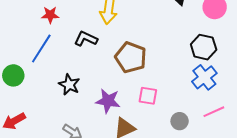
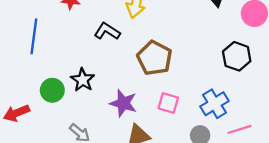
blue line: (41, 49) -> (34, 36), moved, turned -32
green circle: (13, 75) -> (52, 90), moved
blue cross: (204, 77) -> (214, 104), moved

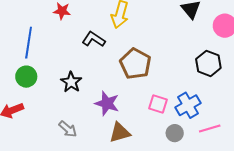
green circle: (52, 90) -> (26, 77), moved
pink square: (168, 103) -> (158, 104), moved

